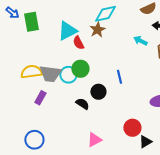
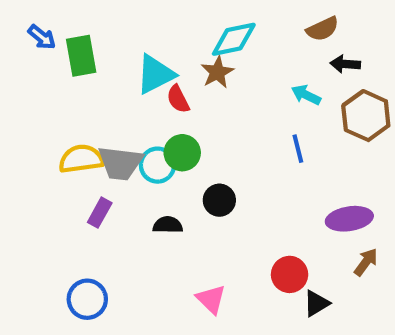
blue line: (119, 77) -> (298, 149), moved
black semicircle: (82, 104) -> (168, 225), moved, turned -32
pink triangle: (94, 140) -> (211, 299), turned -49

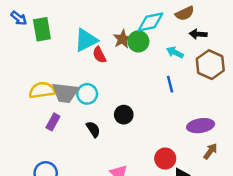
cyan diamond: (234, 39) -> (151, 22), moved
green circle: (182, 153) -> (138, 41), moved
black semicircle: (168, 225) -> (93, 129), turned 56

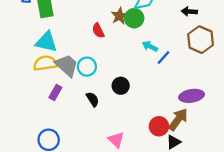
cyan triangle: (86, 40) -> (46, 42), moved, turned 40
cyan arrow: (175, 52) -> (150, 46), moved
blue line: (170, 84) -> (163, 58), turned 56
gray trapezoid: (65, 93) -> (67, 65), turned -145
brown arrow: (210, 151) -> (178, 120), moved, size x1.5

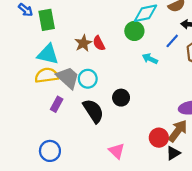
brown star: (120, 16) -> (83, 43), moved
blue line: (163, 58) -> (172, 41), moved
black semicircle: (93, 99) -> (93, 111), size x1.6

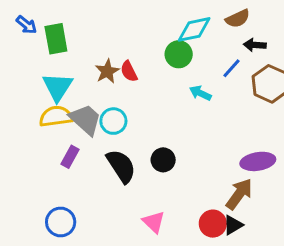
cyan triangle: (48, 54) -> (58, 87), turned 50
black circle: (121, 98) -> (163, 160), moved
red circle: (159, 138) -> (213, 224), moved

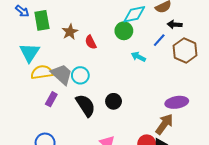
brown star: (107, 71) -> (70, 32), moved
cyan triangle: (58, 87) -> (30, 53), moved

